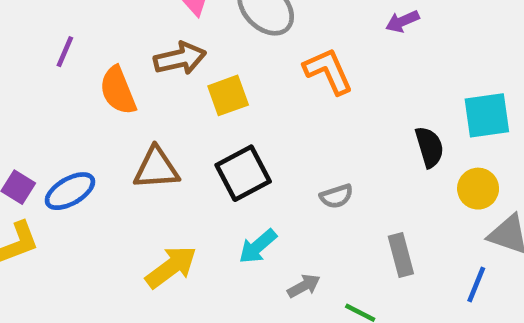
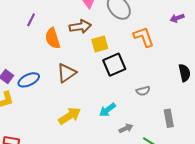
brown triangle: (156, 168) -> (67, 73), turned -35
black square: (243, 173) -> (114, 65), moved

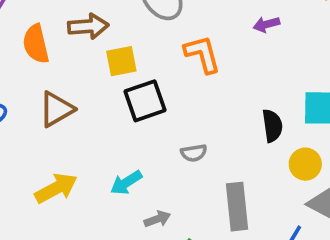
gray rectangle: (169, 118) -> (237, 207), size x1.4

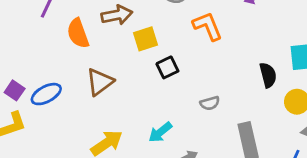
black square: (145, 101) -> (167, 67), size x0.7

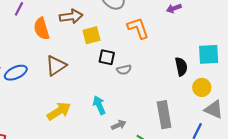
black square: (167, 67) -> (107, 57), turned 35
gray semicircle: (210, 103) -> (124, 70), moved
cyan arrow: (160, 132) -> (99, 105), turned 102

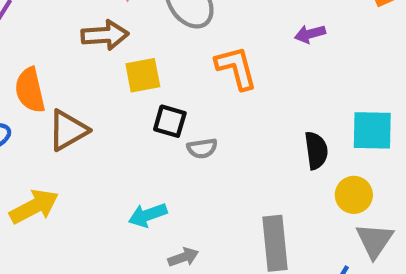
orange semicircle: (42, 29) -> (30, 90), moved
cyan arrow: (99, 105) -> (148, 215), turned -90
gray triangle: (214, 110) -> (375, 240), turned 36
yellow arrow: (59, 111) -> (34, 207), moved

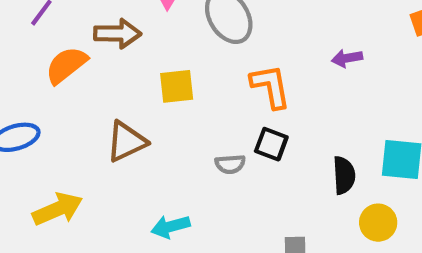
brown arrow: (105, 35) -> (118, 34), moved
orange semicircle: (30, 90) -> (66, 65), moved, turned 60
black square: (170, 121) -> (271, 144), moved
brown triangle: (68, 130) -> (126, 142), moved

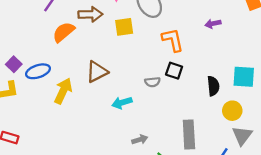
yellow square: (177, 86) -> (124, 27), moved
yellow arrow: (57, 209) -> (63, 91), moved, turned -40
cyan arrow: (170, 227) -> (122, 103), moved

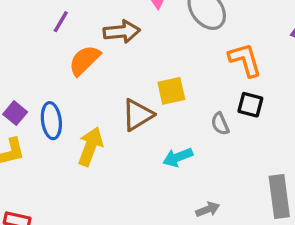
yellow square: (124, 27) -> (171, 91), moved
blue ellipse: (38, 71) -> (51, 121), turned -75
gray semicircle: (152, 82) -> (220, 124), turned 77

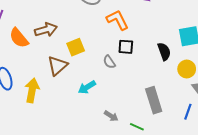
brown arrow: (122, 32) -> (46, 30), moved
orange semicircle: (84, 60) -> (19, 38), turned -75
gray arrow: (208, 209) -> (111, 116), turned 64

